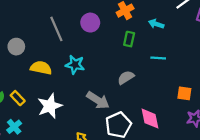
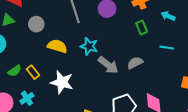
green rectangle: (129, 39) -> (142, 27), turned -40
gray arrow: (98, 100) -> (108, 65), moved
white star: (50, 106) -> (62, 82), turned 30

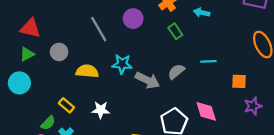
cyan line: (167, 48) -> (208, 61), moved
green semicircle: (15, 71) -> (48, 123), moved
white star: (62, 82) -> (101, 110), size x0.7

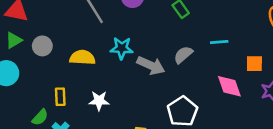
gray circle: (59, 52) -> (42, 46), moved
yellow rectangle: (66, 105) -> (60, 97), turned 49
pink diamond: (206, 111) -> (229, 86), moved

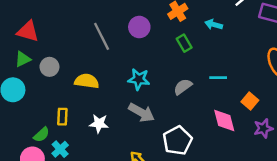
cyan star: (122, 48) -> (139, 79), moved
orange square: (254, 64) -> (250, 101), turned 35
gray arrow: (151, 66) -> (142, 113), moved

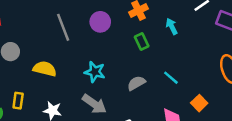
cyan arrow: (214, 25) -> (172, 26), turned 42
cyan line: (218, 78) -> (171, 78), turned 35

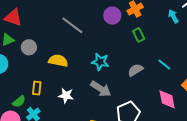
purple circle: (100, 22) -> (112, 16), moved
cyan arrow: (172, 26) -> (173, 16), moved
gray line: (63, 27) -> (72, 25), turned -30

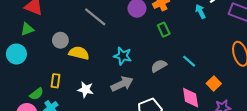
gray circle: (29, 47) -> (60, 40), moved
gray arrow: (101, 89) -> (122, 84), turned -60

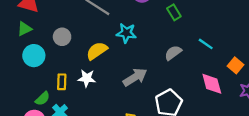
yellow semicircle: (79, 53) -> (97, 51), moved, turned -42
cyan circle: (16, 54) -> (34, 56), moved
cyan star: (123, 56) -> (126, 33), moved
white star: (86, 90) -> (87, 78), moved

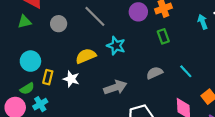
gray circle: (62, 37) -> (59, 24), moved
cyan circle: (34, 56) -> (30, 61), moved

